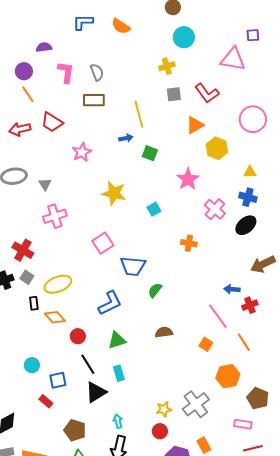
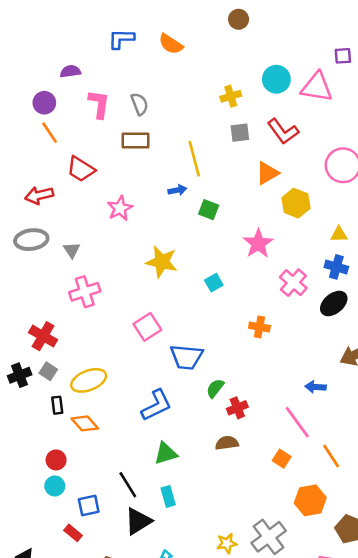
cyan circle: (184, 37) -> (276, 79), moved
red arrow: (20, 129) -> (39, 195), moved
red cross: (250, 305) -> (237, 408), moved
red circle: (78, 336) -> (56, 460), moved

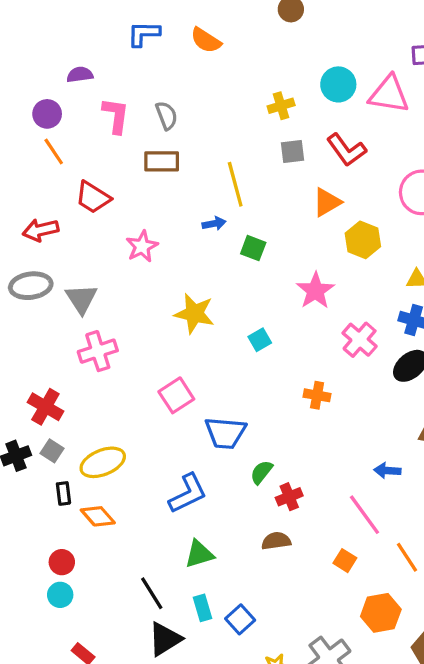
gray triangle: (72, 250) -> (81, 299), size x1.5
blue square: (89, 506) -> (240, 619), moved, turned -30

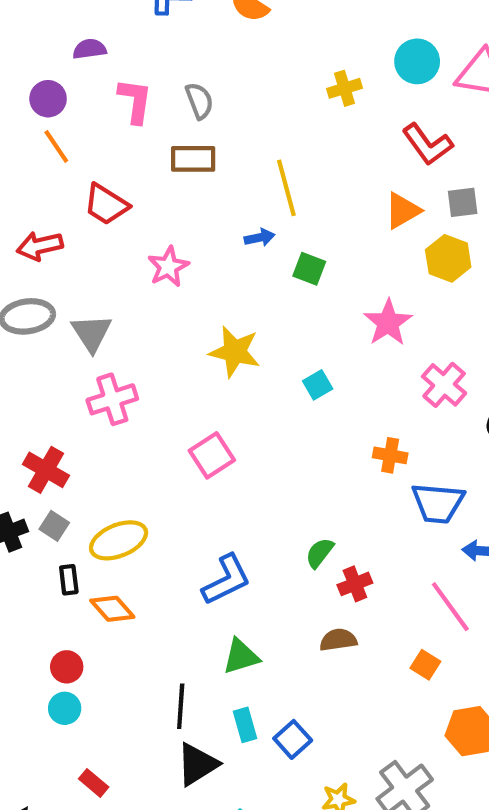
gray square: (292, 152) -> (463, 202), moved
blue trapezoid: (225, 433) -> (438, 503), moved
black line: (152, 593) -> (181, 706), turned 36

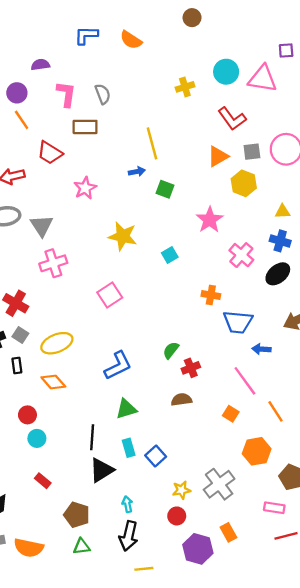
brown rectangle: (193, 159) -> (85, 127), moved
black rectangle: (69, 580) -> (17, 366), moved
cyan circle: (65, 708) -> (37, 438), moved

